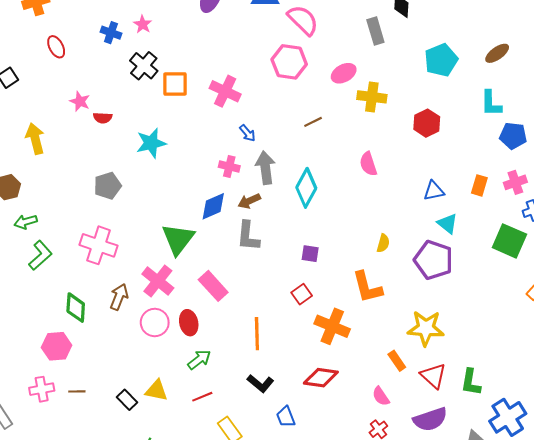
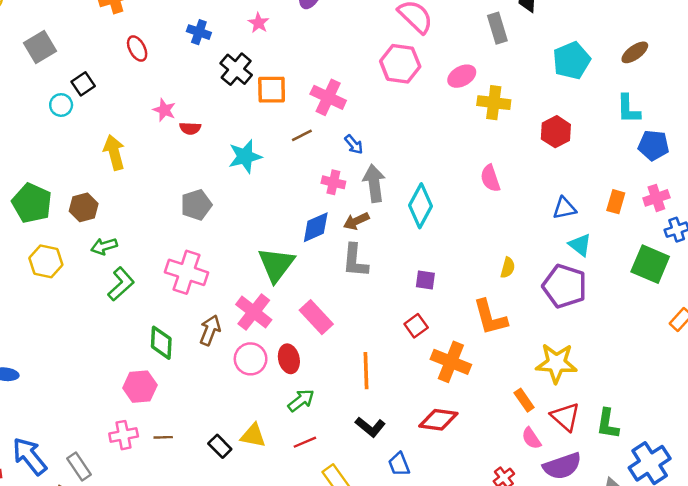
pink star: (143, 24) -> (259, 23), moved
brown line: (313, 122) -> (302, 135), moved
pink semicircle: (381, 396) -> (531, 438), moved

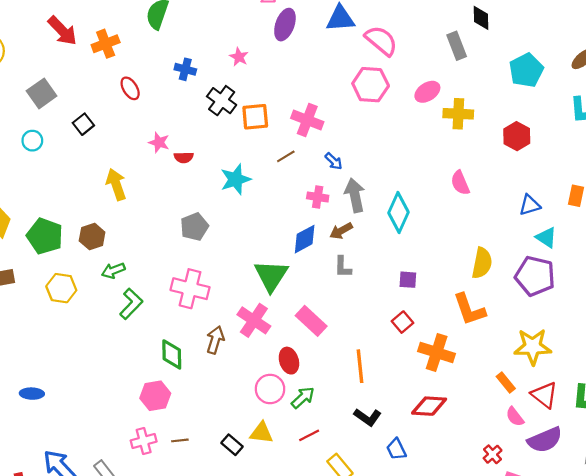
cyan circle: (61, 105) -> (32, 141), moved
gray L-shape: (355, 261) -> (343, 267), size x0.7
yellow semicircle: (508, 268) -> (482, 263), size x1.6
pink circle: (251, 359) -> (270, 389), moved

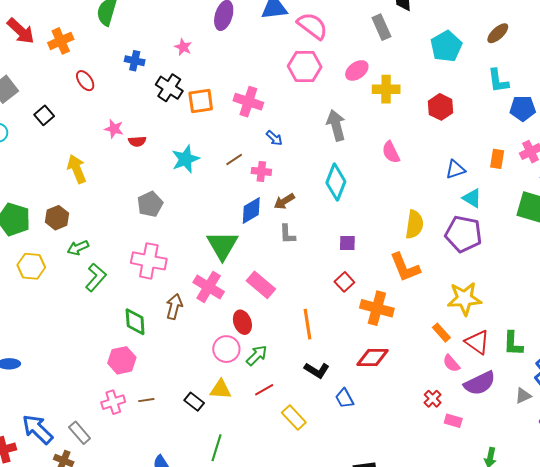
brown line: (286, 156) -> (234, 160), moved
gray arrow: (355, 195) -> (336, 125), moved

